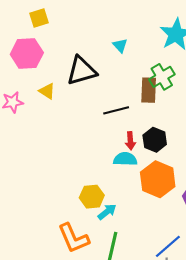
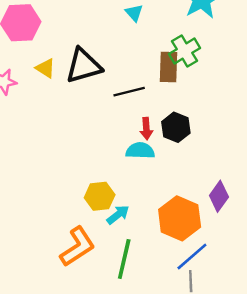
black triangle: (82, 71) -> (84, 66), moved
orange hexagon: (158, 179) -> (180, 218), moved
orange L-shape: (73, 238) -> (77, 247), turned -100

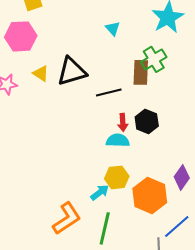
yellow hexagon: (100, 196) -> (117, 177), moved
blue line: (192, 257) -> (177, 226), moved

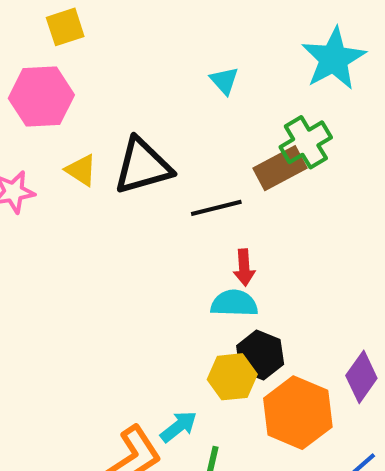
brown rectangle: (141, 72) -> (280, 168), turned 60
black hexagon: (147, 121) -> (260, 355), moved
cyan arrow: (100, 192) -> (179, 427), moved

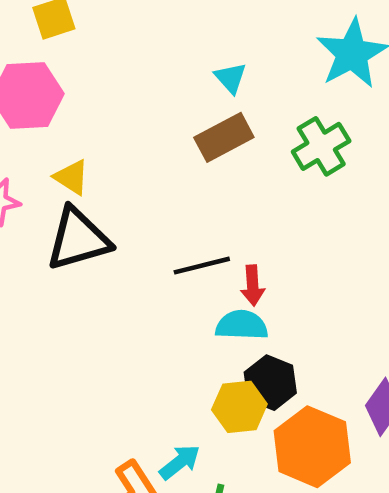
black triangle: (143, 166) -> (78, 239), moved
brown rectangle: (280, 168) -> (224, 137), moved
black line: (216, 208) -> (202, 266), moved

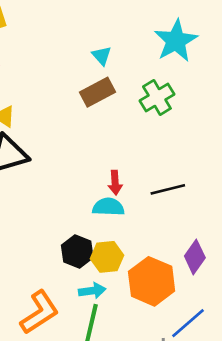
black line: (202, 266) -> (168, 189), moved
black hexagon: (270, 383) -> (77, 252), moved
cyan arrow: (180, 462) -> (92, 291), moved, turned 30

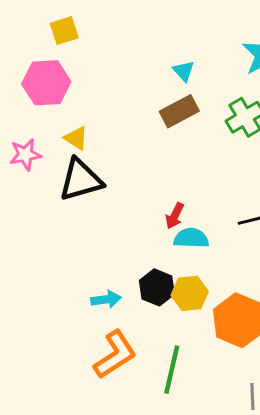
red arrow: (115, 183) -> (175, 216), moved, turned 30
cyan arrow: (92, 291) -> (106, 299), moved

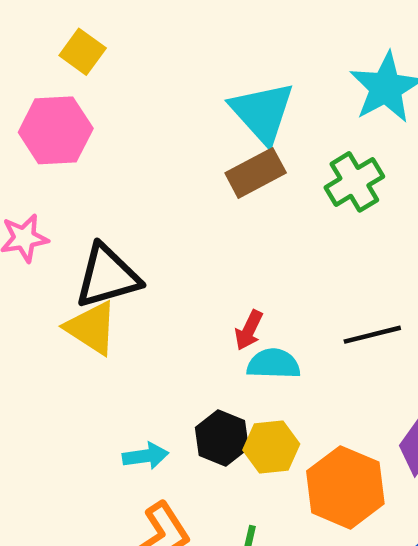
yellow square: (64, 31) -> (83, 52), turned -36
cyan triangle: (184, 71) -> (262, 112), size x2.0
yellow triangle: (76, 138) -> (92, 328), moved, size x1.5

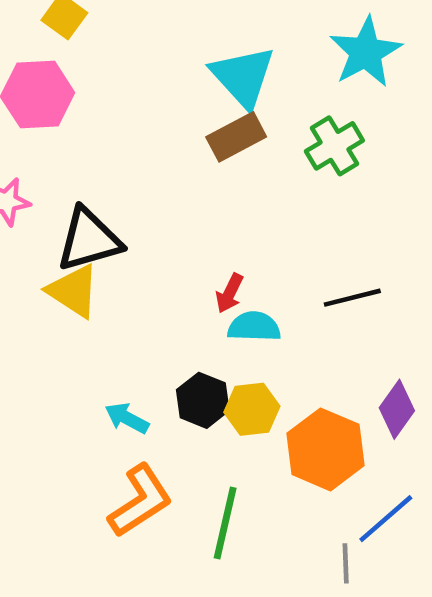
cyan arrow: (146, 456) -> (127, 418), turned -144

